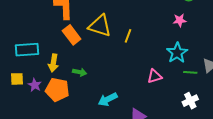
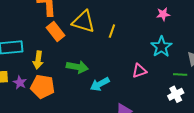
green arrow: (80, 72) -> (77, 67), moved, size x1.5
green line: (190, 72) -> (180, 75), moved
cyan arrow: (108, 99) -> (100, 84), moved

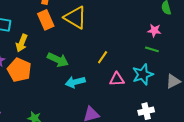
yellow line: (112, 31) -> (103, 57), moved
cyan star: (161, 47) -> (143, 74), moved
green line: (180, 75) -> (152, 49), moved

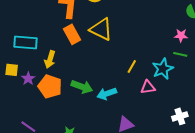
green arrow: (58, 60) -> (82, 87), moved
cyan star: (143, 74) -> (163, 69), moved

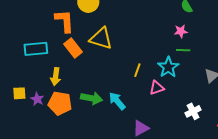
cyan rectangle: (26, 42) -> (36, 49), moved
cyan arrow: (107, 94) -> (117, 101), turned 78

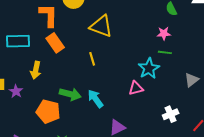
yellow triangle: (101, 38) -> (101, 26), moved
yellow line: (137, 70) -> (92, 59), moved, turned -40
orange pentagon: (60, 103) -> (48, 111), moved

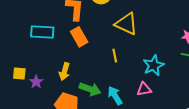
cyan star: (149, 68) -> (154, 65), moved
yellow arrow: (36, 70) -> (64, 72), moved
pink triangle: (136, 88) -> (144, 89), moved

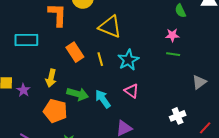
orange rectangle: (79, 37) -> (75, 52), moved
cyan star: (154, 65) -> (128, 60), moved
pink triangle: (144, 89) -> (132, 91), turned 49

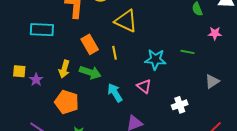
pink star: (172, 35) -> (215, 33), moved
cyan star: (128, 60) -> (155, 59), moved, turned 30
green arrow: (78, 94) -> (90, 72), moved
white cross: (178, 116) -> (180, 105), moved

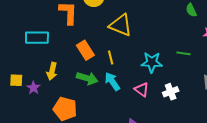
yellow arrow: (64, 69) -> (52, 71), moved
cyan arrow: (115, 93) -> (112, 81), moved
white cross: (180, 105) -> (171, 92), moved

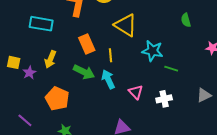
green semicircle: (191, 10) -> (186, 20), moved
green line: (183, 53) -> (171, 69), moved
cyan star: (152, 62) -> (152, 51), moved

